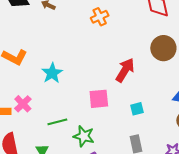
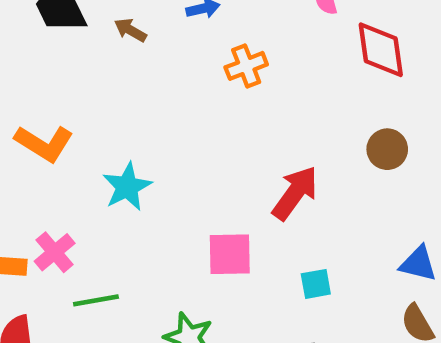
brown circle: (163, 48) -> (387, 149), size x0.7
green line: (57, 122) -> (96, 300), moved

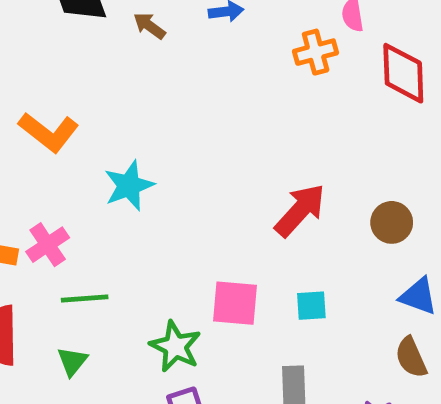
orange cross: (246, 66) -> (316, 52), moved
brown circle: (387, 149) -> (392, 222), moved
pink square: (230, 254) -> (235, 303), moved

